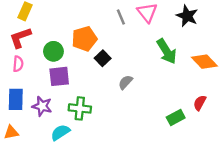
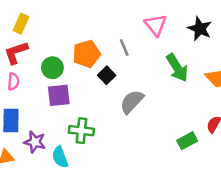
gray line: (121, 17) -> (124, 48), moved
gray semicircle: (125, 82) -> (132, 102), size x1.5
purple star: (42, 106) -> (35, 142), moved
cyan semicircle: (60, 132) -> (60, 157), turned -78

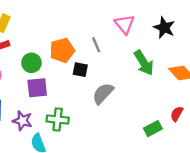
black square: (107, 75) -> (80, 70), turned -35
purple star: (35, 142) -> (22, 121), moved

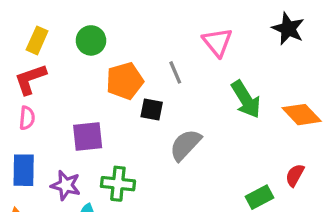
black star: (164, 28) -> (288, 29), moved
green circle: (31, 63) -> (91, 40), moved

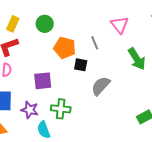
orange pentagon: (125, 81) -> (65, 48), turned 30

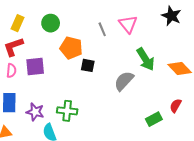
gray line: (95, 43) -> (102, 29), moved
purple square: (43, 81) -> (35, 66), moved
gray semicircle: (101, 86) -> (124, 81), moved

